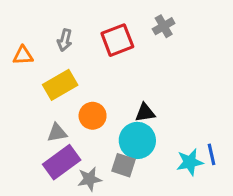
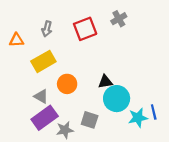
gray triangle: (57, 133) -> (41, 96), turned 40
cyan circle: (137, 140) -> (117, 99), moved

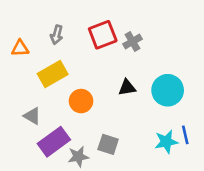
gray cross: (119, 19) -> (132, 42), moved
black triangle: (105, 82) -> (127, 88), moved
gray triangle: (41, 96) -> (32, 116), moved
cyan circle: (117, 99) -> (168, 90), moved

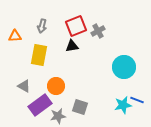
yellow rectangle: (53, 74) -> (39, 55), turned -50
black triangle: (127, 88) -> (72, 46), moved
orange circle: (81, 101) -> (56, 86), moved
blue line: (185, 135) -> (137, 100), turned -56

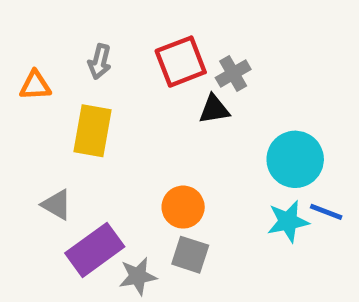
black triangle: (72, 46) -> (214, 109), moved
orange circle: (56, 86) -> (183, 207), moved
blue line: (137, 100) -> (326, 212), moved
cyan star: (123, 105) -> (288, 221), moved

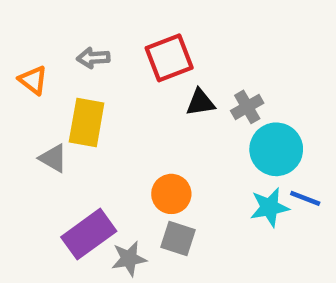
gray arrow: (100, 62) -> (93, 58), turned 72
gray cross: (233, 74) -> (247, 107), moved
orange triangle: (35, 85) -> (33, 80), turned 40
gray triangle: (57, 205) -> (53, 158), moved

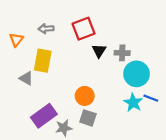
orange triangle: (33, 80) -> (16, 40), turned 32
black triangle: (200, 102) -> (99, 51), turned -48
gray cross: (247, 107) -> (122, 53), turned 32
cyan star: (270, 207) -> (133, 103), turned -30

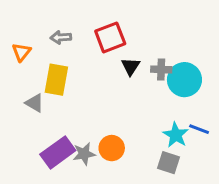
cyan circle: (137, 74) -> (184, 80), moved
orange circle: (85, 96) -> (112, 148), moved
gray square: (88, 118) -> (168, 163), moved
gray star: (64, 128) -> (84, 154), moved

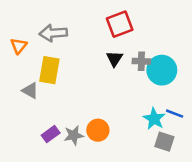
gray arrow: (61, 37) -> (53, 33), size x1.5
red square: (110, 37) -> (120, 24), moved
purple rectangle: (58, 152) -> (51, 134), size x0.6
gray square: (168, 163) -> (164, 142), moved

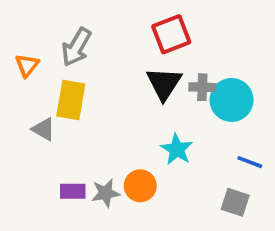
gray arrow: (53, 33) -> (76, 47), turned -56
black triangle: (115, 59) -> (164, 84), size x1.5
cyan star: (154, 119) -> (177, 149), moved
purple rectangle: (51, 134) -> (73, 191), turned 36

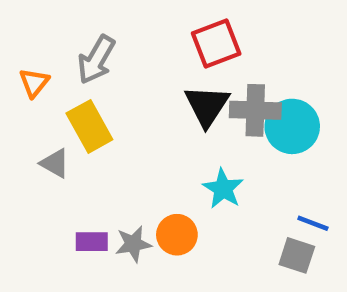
gray cross: (202, 87) -> (255, 110), size x1.5
yellow rectangle: (71, 100) -> (89, 126), turned -39
blue line: (250, 162) -> (313, 223), moved

